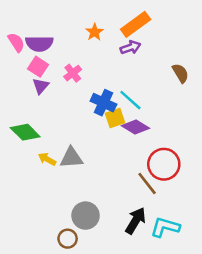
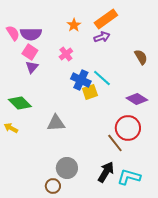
pink cross: (73, 73) -> (66, 54), moved
purple diamond: (136, 127) -> (137, 99), moved
yellow arrow: (47, 159) -> (11, 128), moved

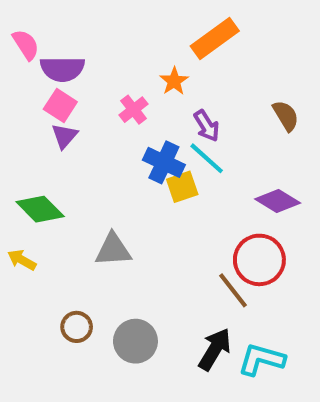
orange star: (74, 25) -> (174, 81), moved
pink semicircle: (13, 33) -> (26, 45), moved
purple arrow: (102, 37) -> (207, 126), moved, turned 77
brown circle: (53, 186) -> (77, 327), moved

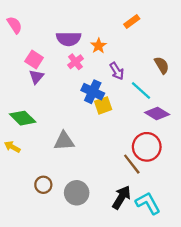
orange rectangle: (215, 39) -> (132, 22), moved, size x0.6
purple semicircle: (62, 69) -> (69, 39), moved
cyan line: (207, 158) -> (141, 91), moved
cyan L-shape: (261, 359) -> (148, 203), turned 45

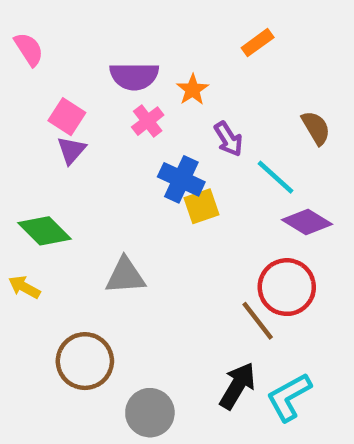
brown circle: (43, 185) -> (85, 361), size x1.6
gray circle: (77, 193) -> (150, 413), moved
cyan L-shape: (148, 203) -> (289, 397), turned -90

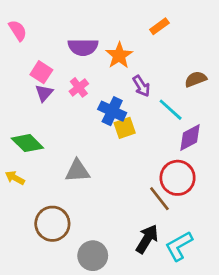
orange star: (193, 90) -> (119, 55), size x1.4
pink cross: (148, 121) -> (79, 87), moved
brown semicircle: (316, 128) -> (196, 79), turned -80
purple diamond: (307, 222) -> (190, 138), turned -60

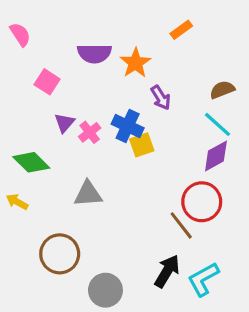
pink cross: (79, 87) -> (90, 132), moved
purple triangle: (44, 93) -> (64, 123), moved
cyan line: (171, 110) -> (218, 124), moved

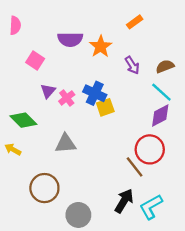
pink semicircle: (20, 34) -> (15, 25), turned 36
purple arrow: (161, 98) -> (132, 65), moved

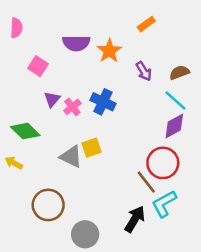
yellow square: (105, 107) -> (91, 148), moved
gray triangle: (66, 144) -> (71, 157), turned 30
cyan L-shape: (151, 207) -> (164, 204), moved

